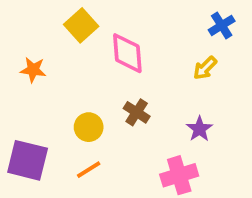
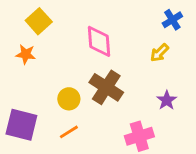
yellow square: (81, 25) -> (39, 21), moved
brown cross: (137, 112) -> (106, 87), size x1.6
purple star: (199, 129) -> (167, 100), moved

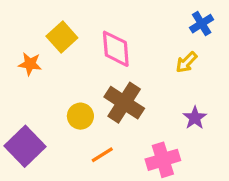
yellow square: (39, 21) -> (62, 37), moved
purple square: (21, 125) -> (25, 146), turned 32
orange line: (69, 132) -> (102, 155), moved

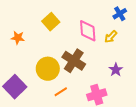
yellow square: (62, 37) -> (51, 22), moved
pink diamond: (116, 49) -> (88, 31), moved
yellow circle: (80, 116) -> (48, 69), size x1.5

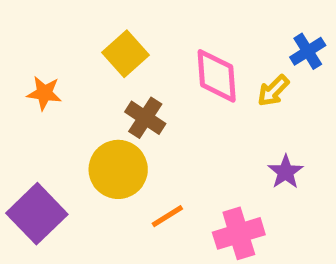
blue cross: (120, 14) -> (308, 51), moved
brown cross: (74, 61) -> (145, 118), moved, size x0.7
orange line: (61, 92) -> (167, 216), moved

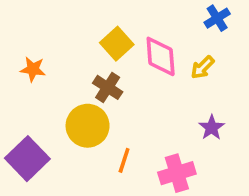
blue cross: (308, 51) -> (217, 18), moved
yellow square: (126, 54) -> (117, 44), moved
orange line: (167, 216) -> (124, 160), turned -40

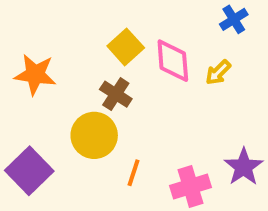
orange star: (33, 69) -> (35, 74), size x1.5
purple star: (212, 128) -> (244, 167), moved, size x1.4

